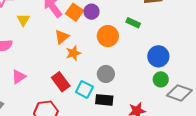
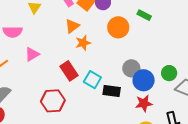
blue circle: (158, 56) -> (144, 80), moved
gray circle: (106, 74) -> (131, 68), moved
pink triangle: (19, 77) -> (32, 54), moved

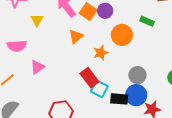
orange star: (83, 43) -> (101, 53), moved
red rectangle: (69, 71) -> (89, 78), moved
blue circle: (144, 80) -> (136, 95), moved

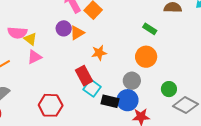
purple circle: (105, 11) -> (64, 28), moved
yellow triangle: (37, 20) -> (30, 39), moved, turned -32
orange circle: (122, 35) -> (146, 57), moved

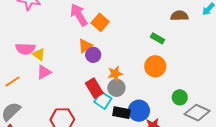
purple circle: (64, 28) -> (93, 55), moved
orange star: (99, 53) -> (115, 74), moved
gray circle: (132, 81) -> (116, 88), moved

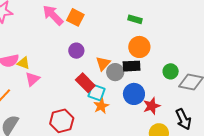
orange triangle: (85, 46) -> (103, 63), moved
orange star: (115, 74) -> (101, 106), moved
gray circle: (116, 88) -> (115, 72), moved
black rectangle: (122, 113) -> (132, 66), moved

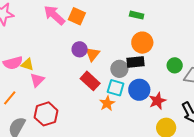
orange triangle: (103, 63) -> (93, 54), moved
cyan square: (97, 92) -> (116, 88), moved
red hexagon: (62, 121) -> (46, 114), moved

